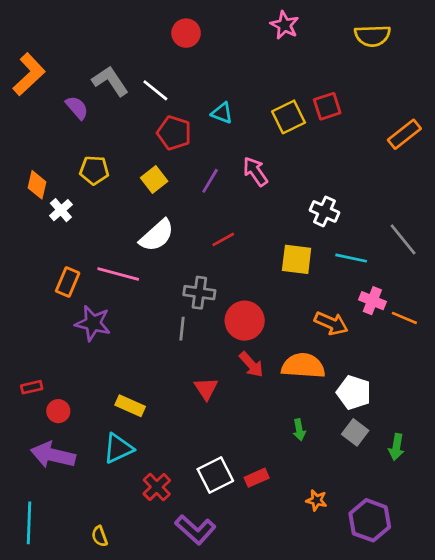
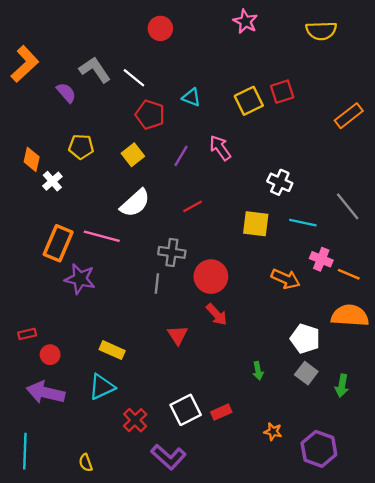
orange rectangle: (68, 282) -> (58, 243), size x1.4
orange semicircle: (303, 366) -> (350, 316), moved

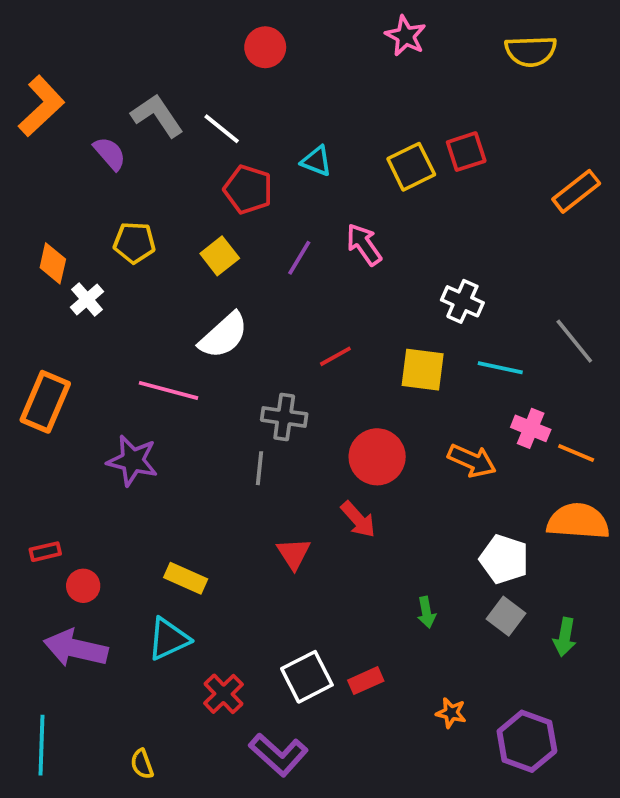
red line: (193, 206) -> (335, 356), moved
orange rectangle: (58, 243) -> (45, 402), moved
red circle: (211, 277) -> (377, 457), moved

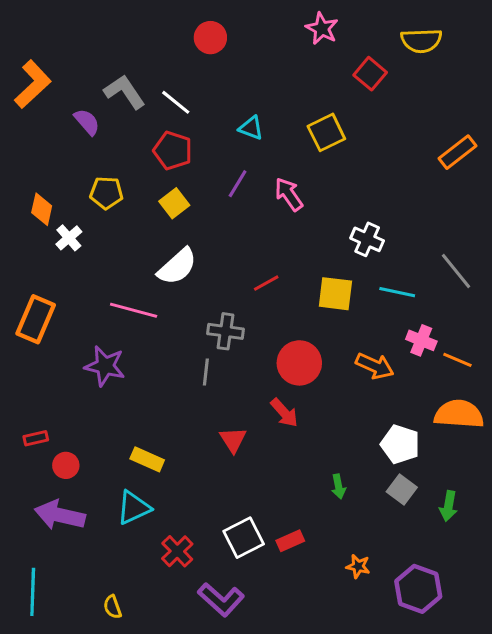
red square: (466, 152) -> (370, 74), moved, turned -32
red pentagon: (248, 189) -> (173, 151), moved
purple line: (299, 258) -> (238, 184), moved

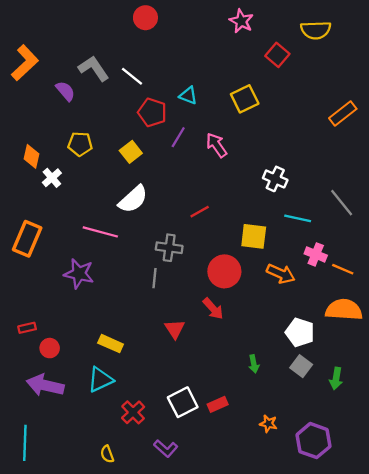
red circle: (210, 38) -> (145, 18), moved
red pentagon: (173, 151) -> (152, 112), moved
yellow square: (335, 294) -> (254, 236), moved
purple L-shape: (221, 599) -> (166, 448), size x0.7
yellow semicircle: (113, 607) -> (107, 454), moved

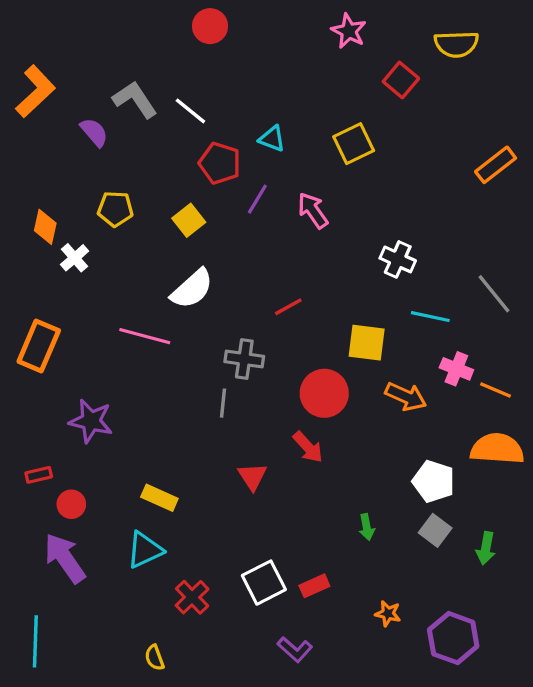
purple star: (79, 274) -> (91, 421), moved
purple arrow: (45, 385) -> (65, 558), turned 42
purple L-shape: (166, 448) -> (295, 649), moved

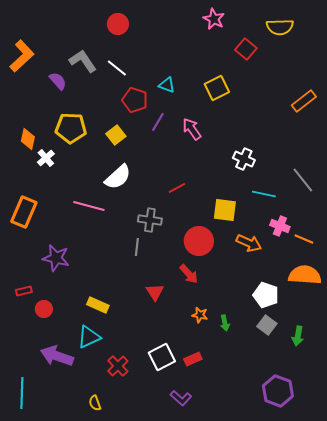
red circle: (210, 26) -> (118, 24), moved
yellow pentagon: (115, 209) -> (71, 128), size x1.4
purple arrow: (65, 558) -> (57, 356), moved, turned -36
orange star: (388, 614) -> (200, 315), moved

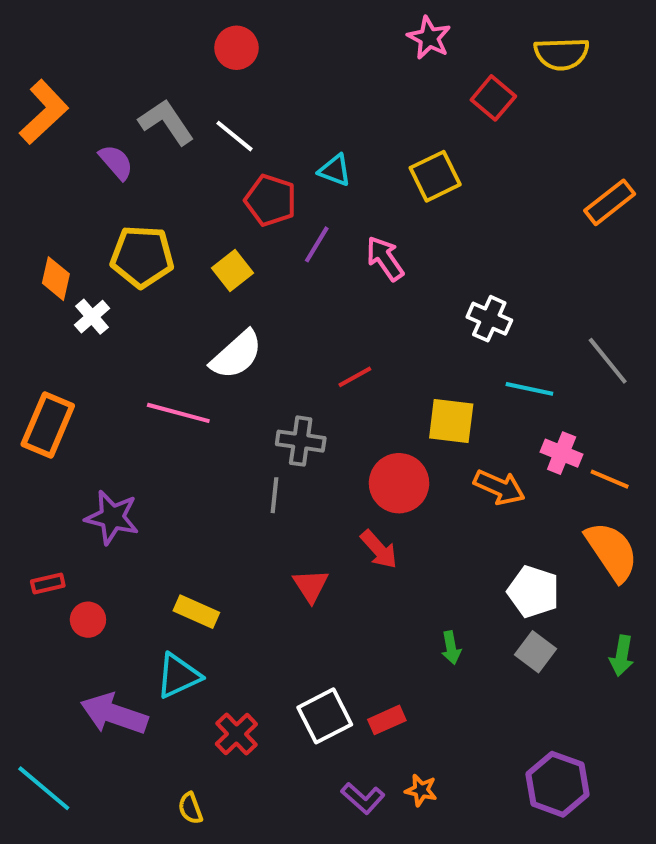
orange semicircle: (305, 275) -> (612, 551), turned 52
orange star: (200, 315) -> (421, 790), moved
green arrow: (298, 336) -> (622, 656), moved
cyan line: (22, 393) -> (44, 788), turned -52

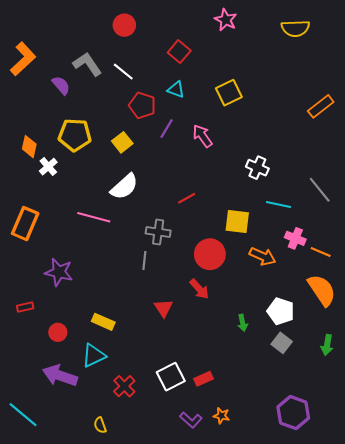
red square: (493, 98) -> (179, 52), moved
red circle: (88, 620) -> (58, 332), moved
green arrow: (451, 648) -> (243, 323), moved

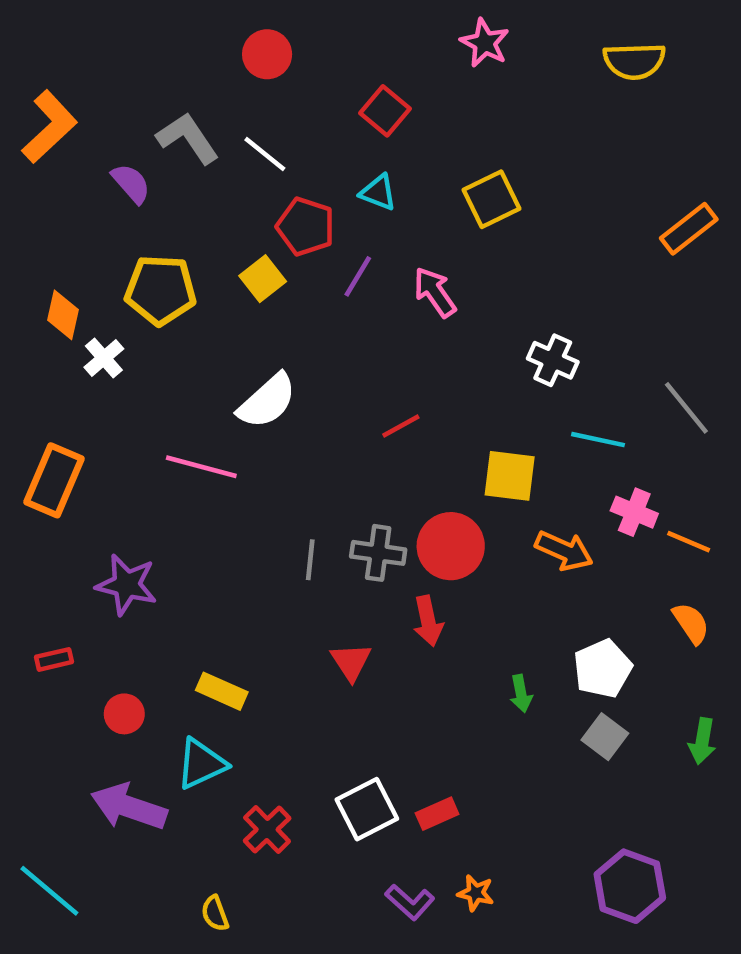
yellow square: (122, 142) -> (263, 279), moved
gray cross: (158, 232) -> (378, 553), moved
red arrow: (199, 289) -> (428, 621), turned 30
orange semicircle: (322, 290) -> (691, 623), size x0.6
white pentagon: (281, 311) -> (603, 669), turned 30

